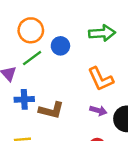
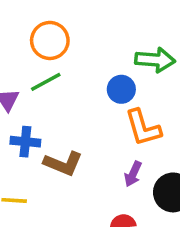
blue circle: (60, 46) -> (121, 89), moved
purple arrow: (98, 111) -> (133, 174), turned 91

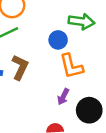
brown L-shape: (63, 164) -> (20, 67), moved, turned -90

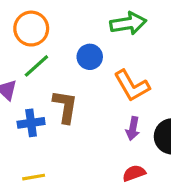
blue circle: (58, 40) -> (90, 57), moved

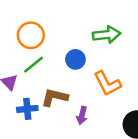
brown L-shape: (65, 107) -> (55, 97), turned -88
purple arrow: (133, 129) -> (82, 115), moved

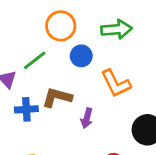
orange circle: (31, 35) -> (61, 26), moved

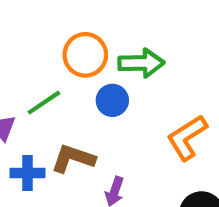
green arrow: (116, 29) -> (141, 63), moved
orange L-shape: (116, 83) -> (187, 138), moved, turned 80

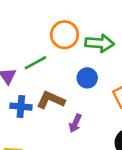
blue circle: (112, 100) -> (87, 78), moved

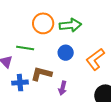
green line: (35, 63) -> (25, 48), turned 48

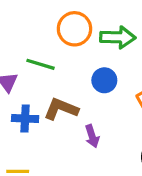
purple arrow: (63, 88) -> (92, 136), turned -40

